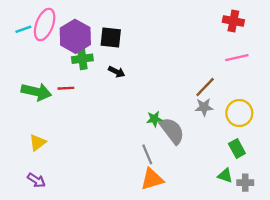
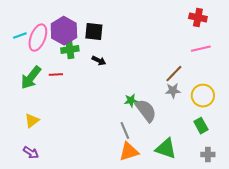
pink ellipse: (45, 25) -> (38, 38), moved
cyan line: (23, 29) -> (20, 36), moved
green arrow: (36, 92) -> (31, 78), turned 115
green triangle: (225, 176) -> (166, 149), moved, size x1.6

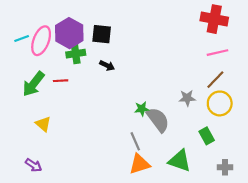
red cross: (198, 18) -> (214, 19), size x1.4
brown line: (174, 74) -> (215, 80), moved
yellow triangle: (32, 121) -> (43, 124), moved, turned -42
green rectangle: (201, 126) -> (207, 136), moved

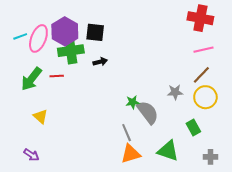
green cross: (76, 54) -> (71, 51), size x1.4
black arrow: (107, 66) -> (100, 62), turned -40

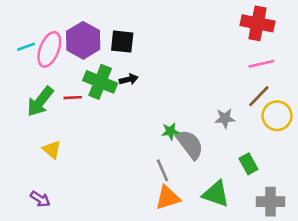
green cross: (71, 51) -> (100, 82), moved, turned 30
yellow circle: (205, 97) -> (277, 116), moved
gray cross: (211, 157) -> (271, 202), size x1.5

